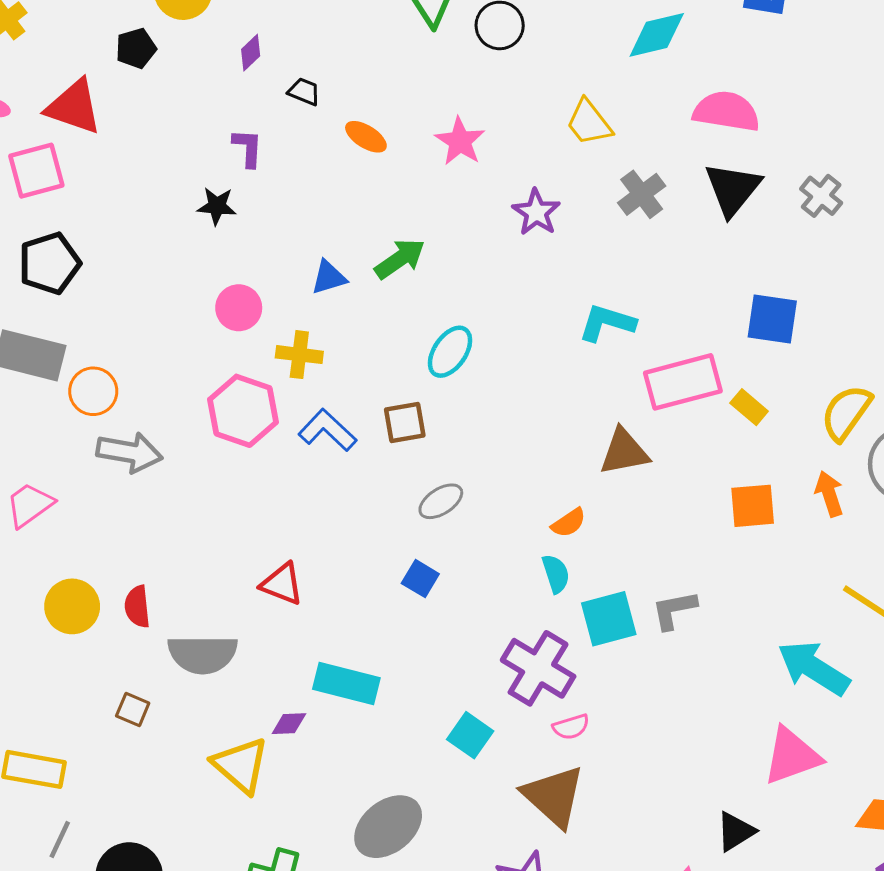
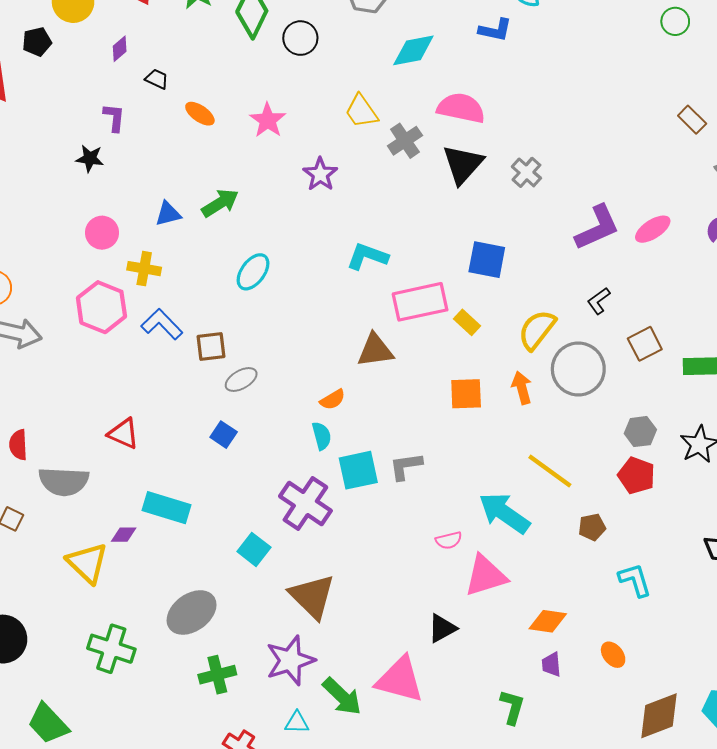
gray cross: (642, 194) -> (405, 141), moved
brown square: (405, 422) -> (211, 347), moved
pink semicircle: (571, 727) -> (449, 540), moved

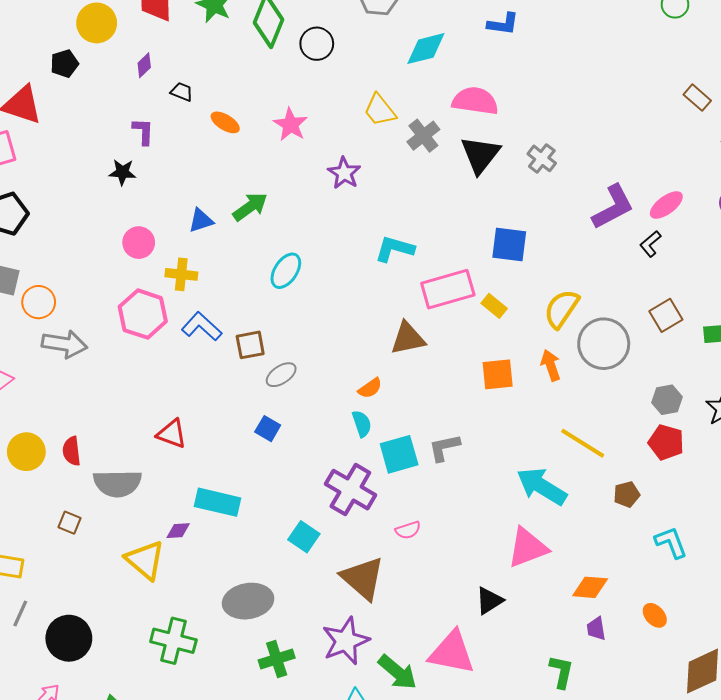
black L-shape: (599, 301) -> (650, 244), moved
pink semicircle: (449, 540) -> (408, 530), moved
gray ellipse: (192, 612) -> (248, 601), turned 30

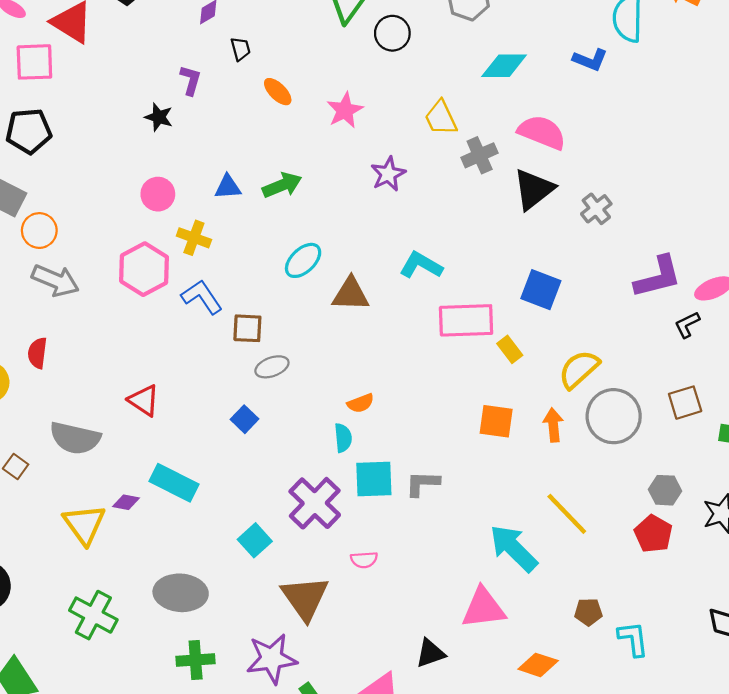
black trapezoid: (182, 92) -> (240, 49), turned 40
brown triangle: (408, 338) -> (351, 294), moved
red semicircle: (72, 451) -> (37, 353), moved
brown pentagon: (627, 494) -> (588, 612), moved

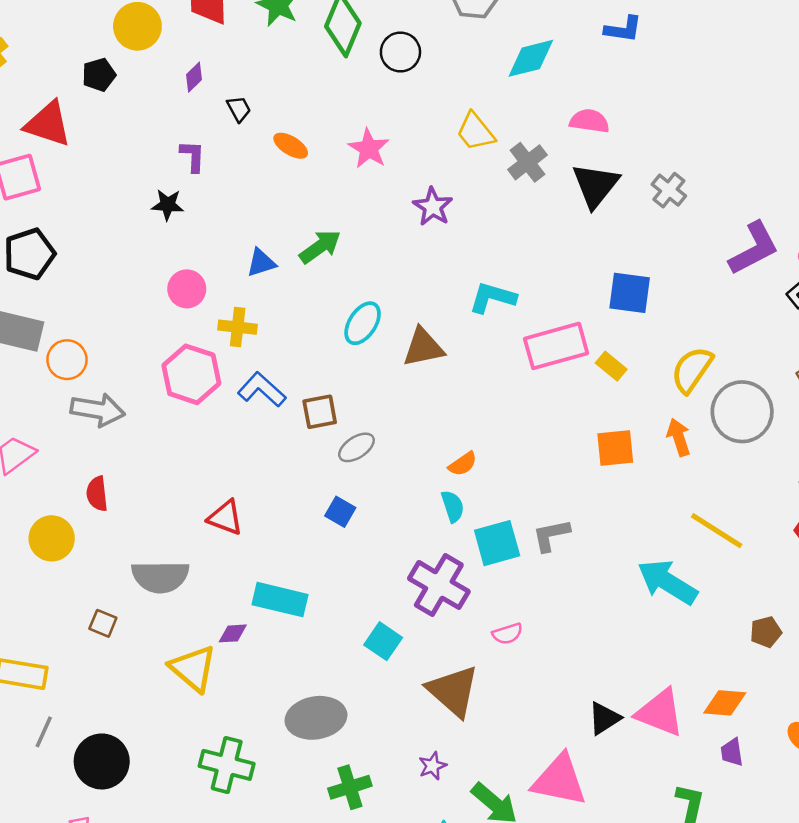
pink semicircle: (542, 132) -> (589, 121), size x0.7
pink triangle: (483, 608) -> (660, 713), moved, turned 42
purple star: (272, 659) -> (433, 766), size x0.5

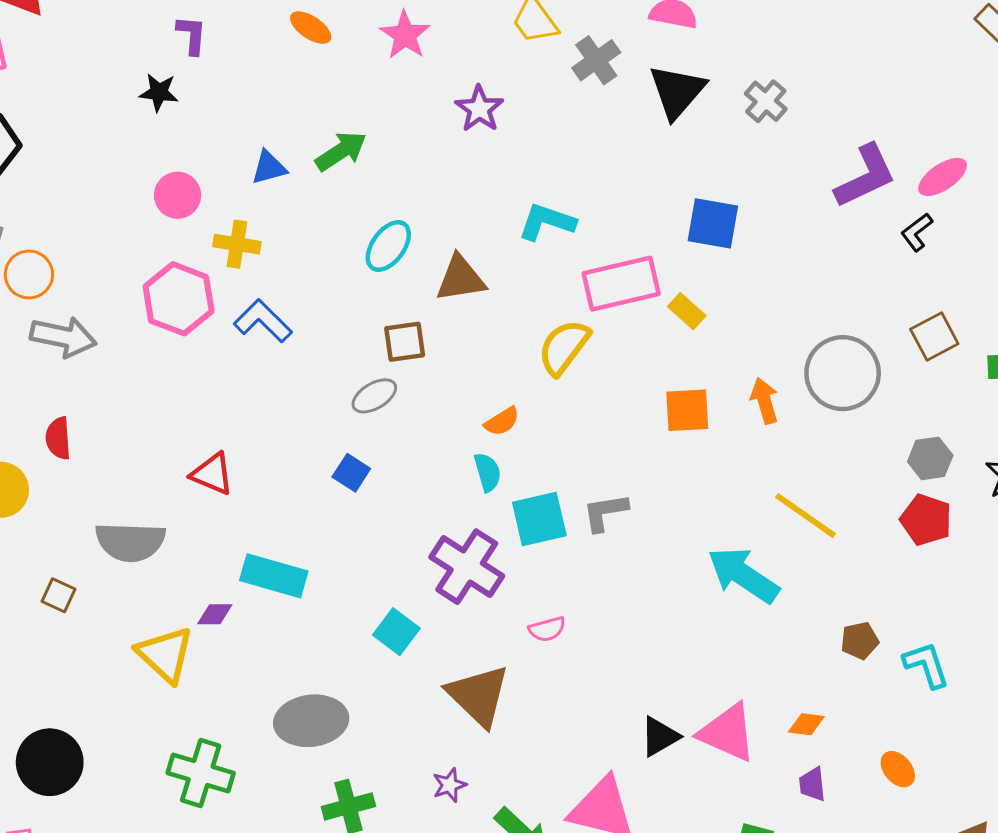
yellow semicircle: (692, 370) -> (564, 347), moved
brown square: (320, 412) -> (405, 342), moved
orange diamond: (725, 703) -> (806, 724), size x0.7

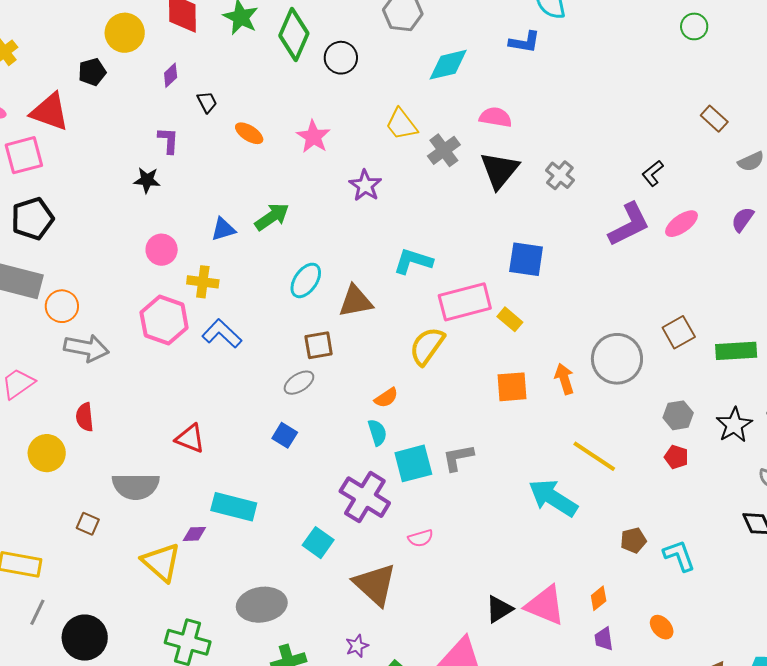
black L-shape: (917, 232) -> (653, 173), moved
red pentagon: (926, 520) -> (676, 457), size x0.7
orange diamond: (806, 724) -> (599, 598), turned -45

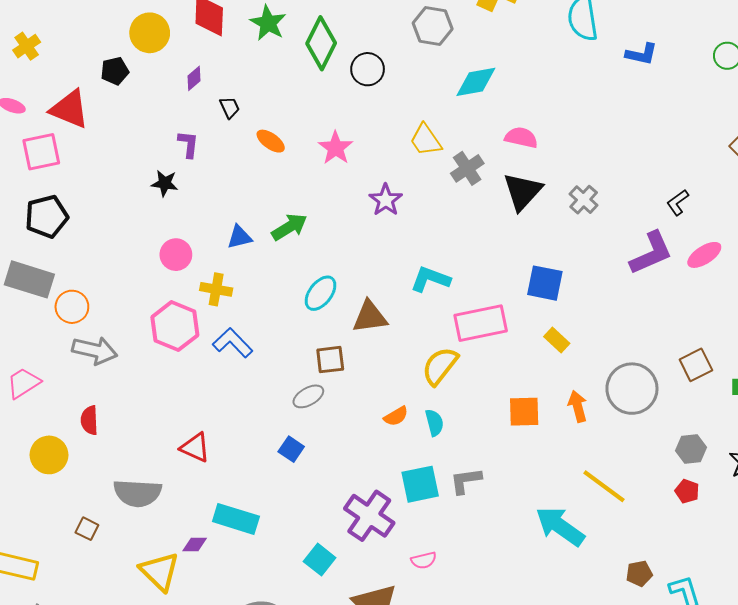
blue L-shape: (525, 42) -> (641, 54), moved
yellow rectangle: (510, 319) -> (557, 340), moved
cyan semicircle: (377, 432) -> (434, 423), moved

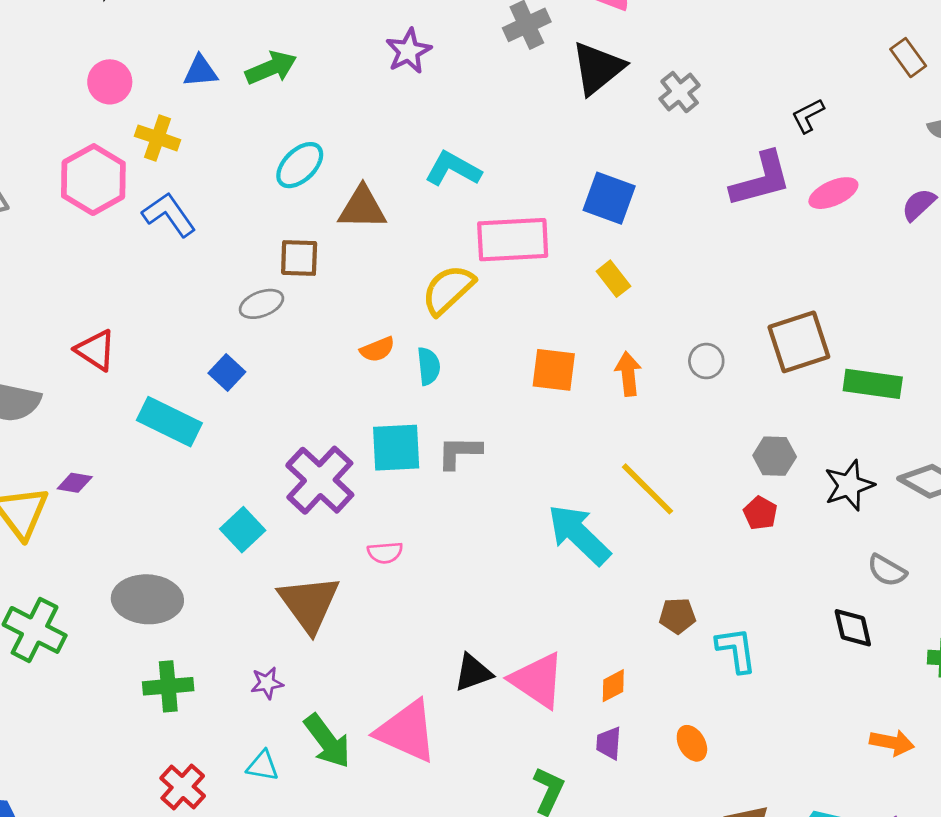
brown square: (696, 365) -> (799, 342), size x1.4
gray circle: (632, 389) -> (706, 361), size x0.5
cyan rectangle: (236, 519) -> (169, 422), moved

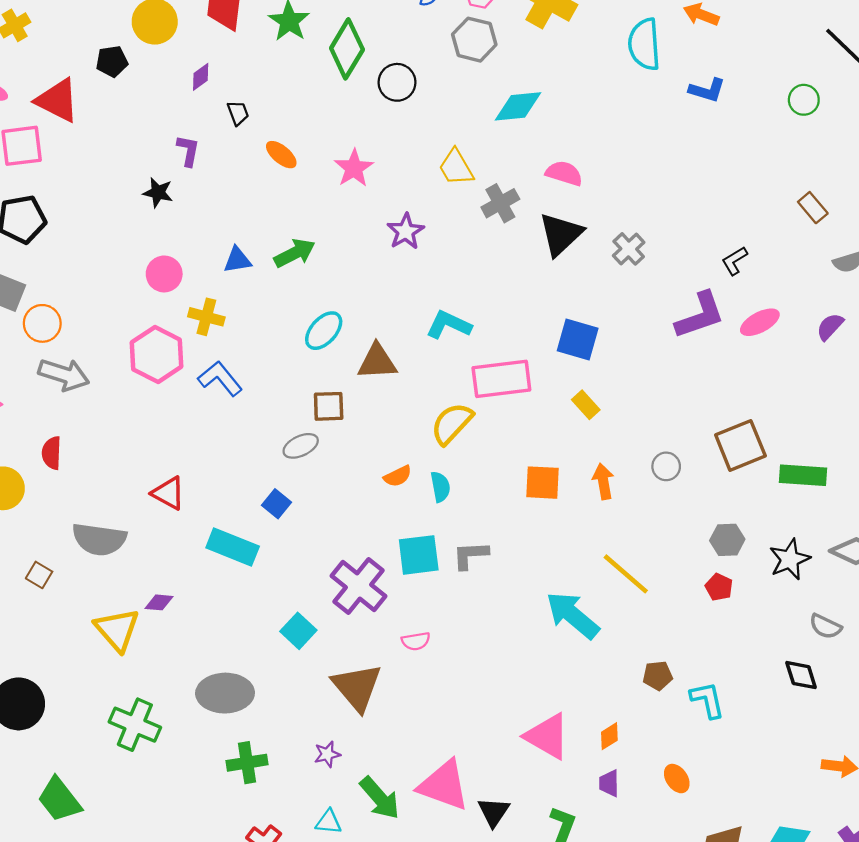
black triangle: (473, 673) -> (494, 812), moved, turned -32

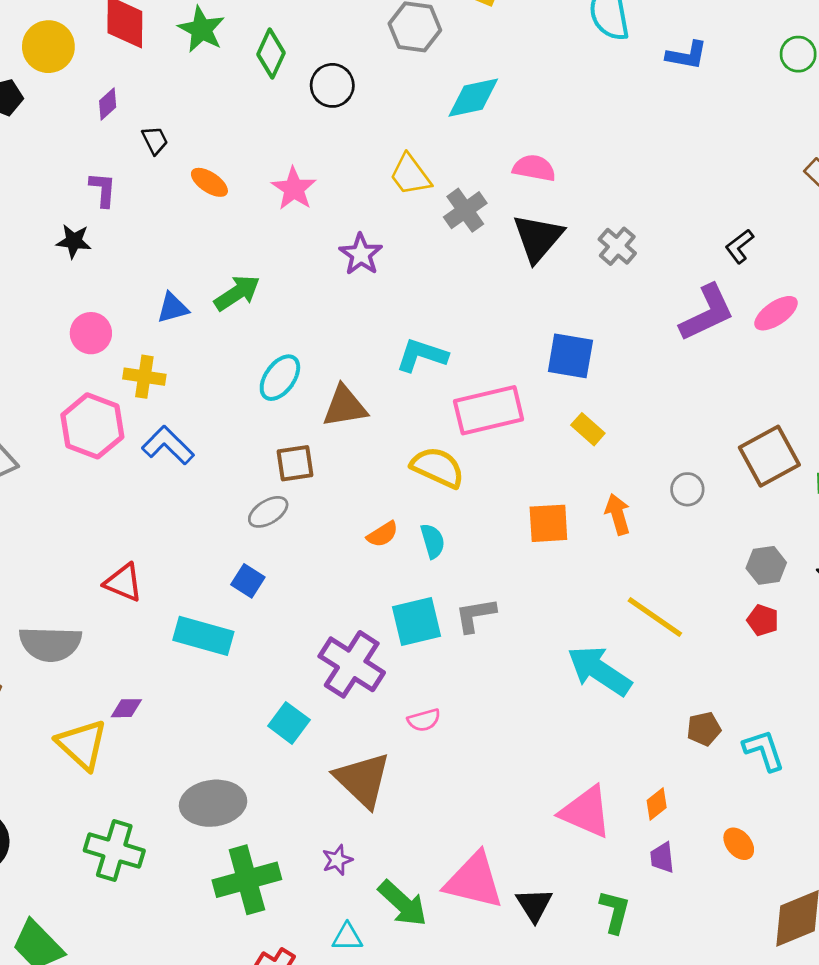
green diamond: (347, 49) -> (271, 54), size x0.7
yellow semicircle: (452, 423) -> (438, 467), turned 78
green cross: (247, 763) -> (247, 880), size x1.4

